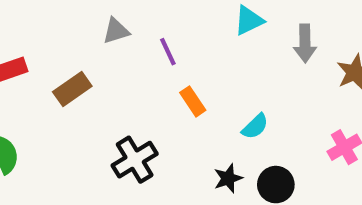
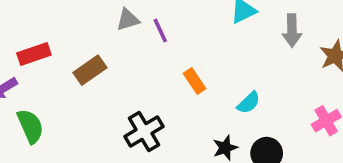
purple line: (168, 52) -> (160, 31), moved

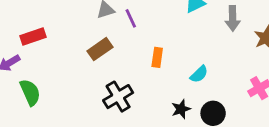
brown rectangle: (90, 70) -> (100, 49), moved
orange rectangle: (195, 81) -> (157, 57), turned 42

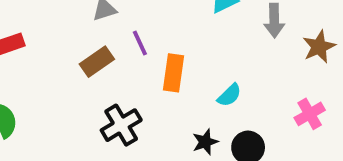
purple line: (131, 18) -> (140, 43), moved
orange rectangle: (157, 57) -> (173, 73), size x1.4

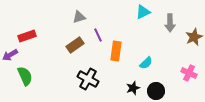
pink cross: (310, 114) -> (189, 73), turned -35
black cross: (121, 125) -> (88, 79), turned -30

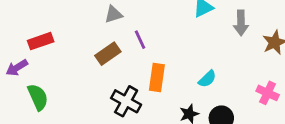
orange rectangle: (116, 51) -> (157, 77), moved

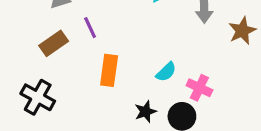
pink cross: (268, 93) -> (199, 88), moved
black cross: (126, 101) -> (38, 97), moved

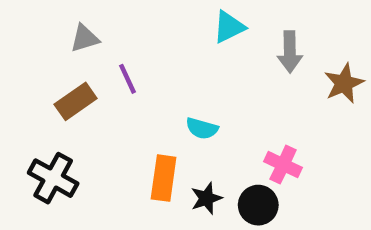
orange rectangle: (109, 70) -> (164, 178), moved
cyan semicircle: (166, 72) -> (202, 128), moved, turned 60

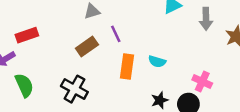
orange rectangle: (164, 178) -> (127, 66), moved

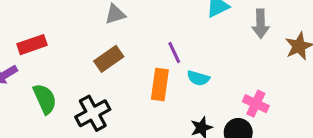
purple line: (116, 34) -> (174, 53), moved
green semicircle: (24, 85) -> (45, 99), moved
black cross: (74, 89) -> (93, 113), turned 32

